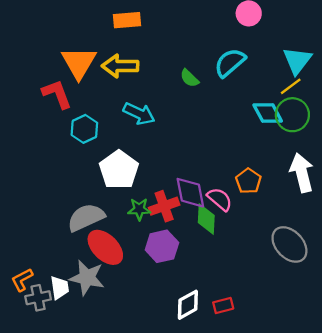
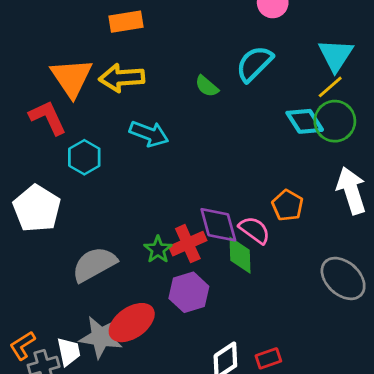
white pentagon: (119, 170) -> (37, 208), moved
green star: (139, 209) -> (158, 249), turned -30
red ellipse: (105, 247) -> (132, 323), moved, turned -75

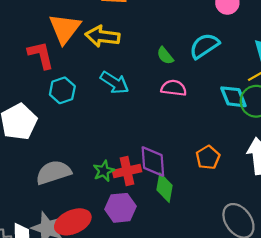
pink semicircle: (254, 230) -> (174, 88), moved, turned -40

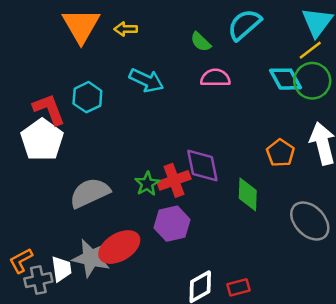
yellow arrow: (102, 36) -> (126, 29), size x0.6
red L-shape: (41, 55) -> (49, 109), moved
orange pentagon: (208, 157) -> (280, 153), moved
green diamond: (165, 188) -> (248, 194), moved

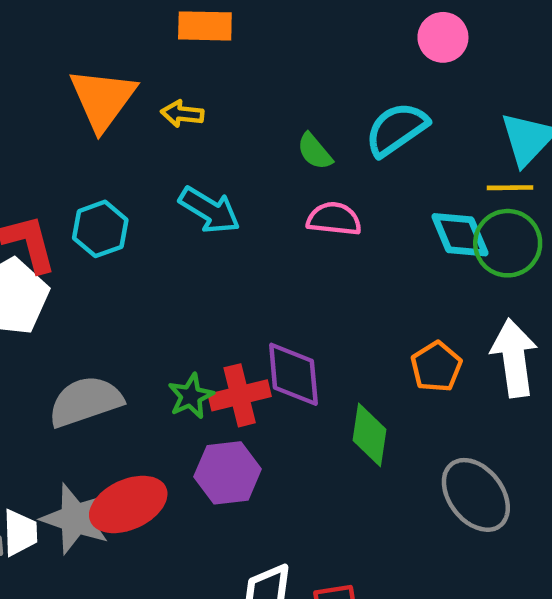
yellow line: (310, 50) -> (510, 188), turned 30

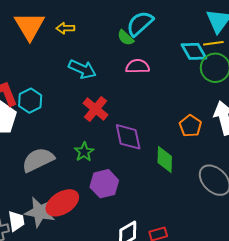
cyan semicircle: (397, 129) -> (140, 23), moved
cyan hexagon: (100, 229) -> (30, 101), moved
cyan diamond: (460, 235) -> (194, 51), moved
red cross: (240, 395) -> (96, 109), moved, turned -30

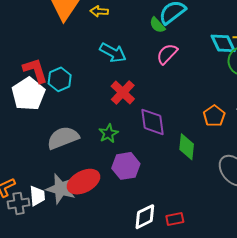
pink semicircle: (138, 66) -> (167, 54), turned -50

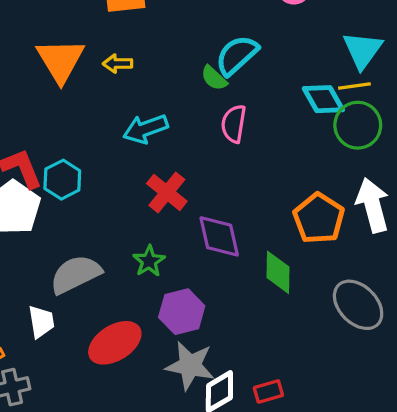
cyan arrow: (113, 53) -> (145, 129), turned 136
pink semicircle: (167, 54) -> (234, 124), turned -30
orange pentagon: (214, 116) -> (319, 218), size x1.4
gray star: (61, 189) -> (190, 366), moved
white trapezoid: (37, 196) -> (41, 322), moved

